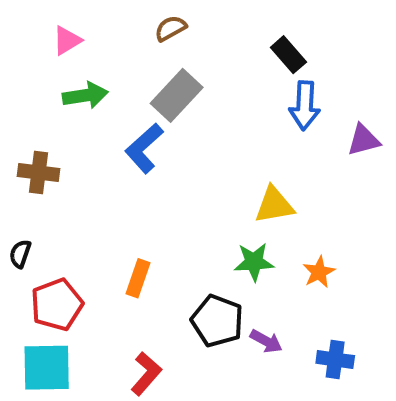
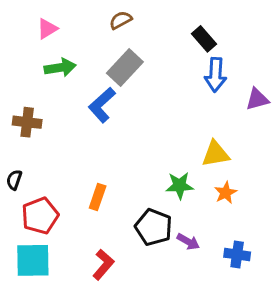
yellow triangle: (274, 205) -> (216, 154), moved

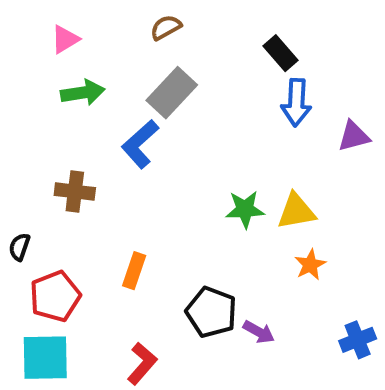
brown cross: (27, 122) -> (75, 192), moved
green star: (180, 185) -> (245, 209), moved
blue cross: (237, 255) -> (358, 340), moved, turned -30

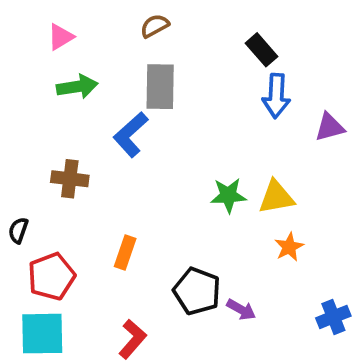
gray rectangle: (172, 93) -> (160, 87), turned -42

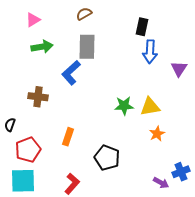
black rectangle: (262, 50) -> (142, 27), turned 54
purple triangle: (330, 127) -> (179, 69), turned -42
purple arrow: (241, 310) -> (161, 183), moved

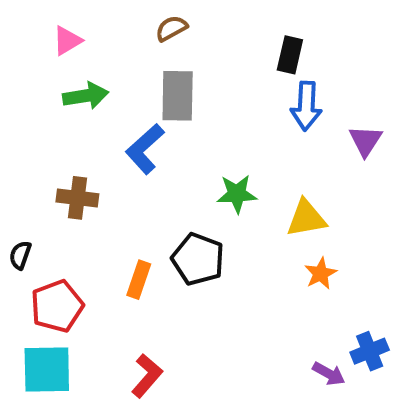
green star: (124, 106) -> (237, 194), moved
black pentagon: (107, 158) -> (198, 259), moved

